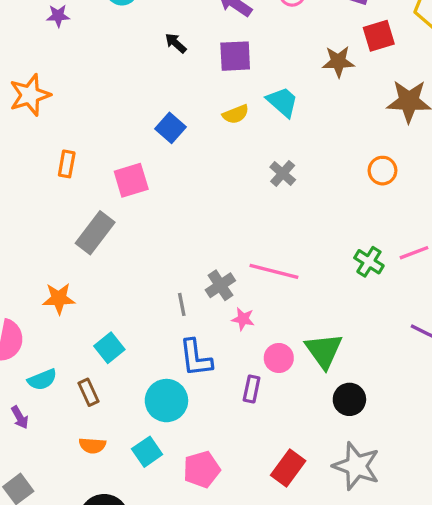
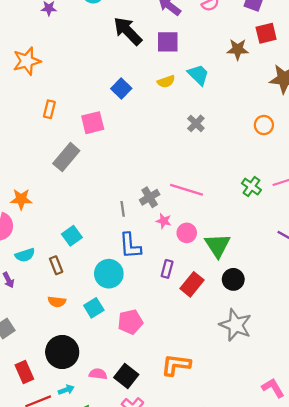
black arrow: (176, 43) -> (128, 31), size x2.0
orange star: (59, 298) -> (21, 199), moved
pink circle: (279, 358) -> (187, 233), moved
red rectangle: (288, 468) -> (192, 284), moved

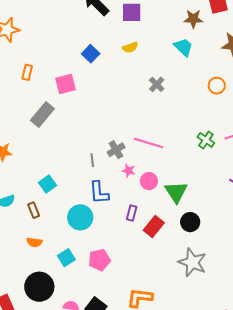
cyan trapezoid: (198, 75) -> (183, 47), moved
cyan square: (94, 308) -> (66, 258), moved

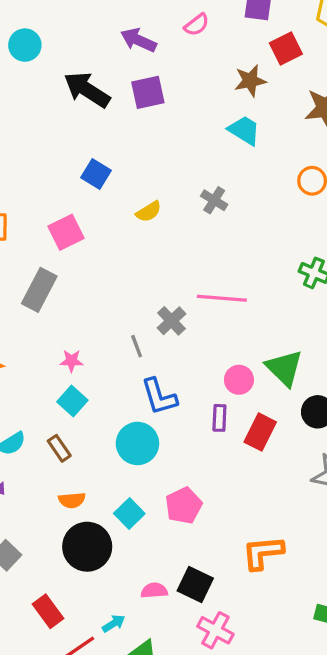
yellow semicircle: (130, 47) -> (149, 212), moved
pink star: (129, 171) -> (71, 361), moved
pink circle: (149, 181) -> (239, 380), moved
black circle: (39, 287) -> (87, 547), moved

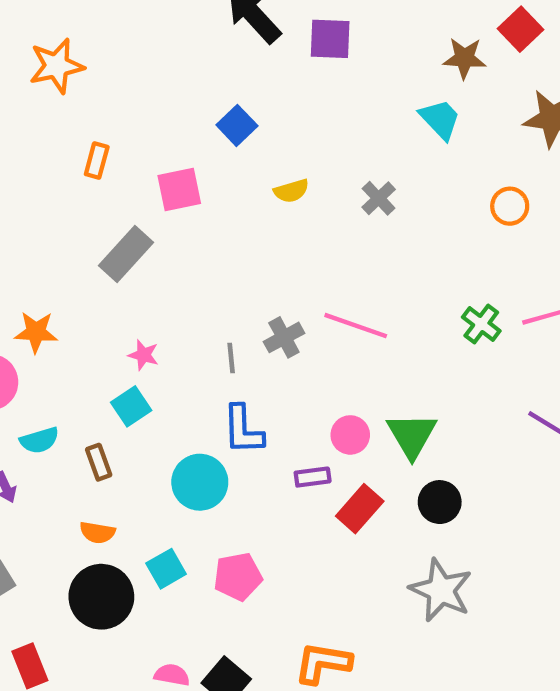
red square: (286, 49) -> (520, 29), turned -32
purple rectangle: (219, 418) -> (313, 477), turned 65

